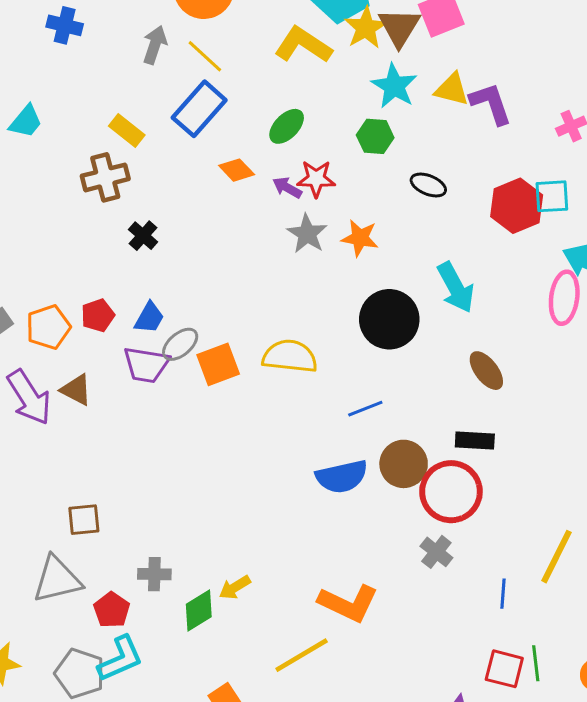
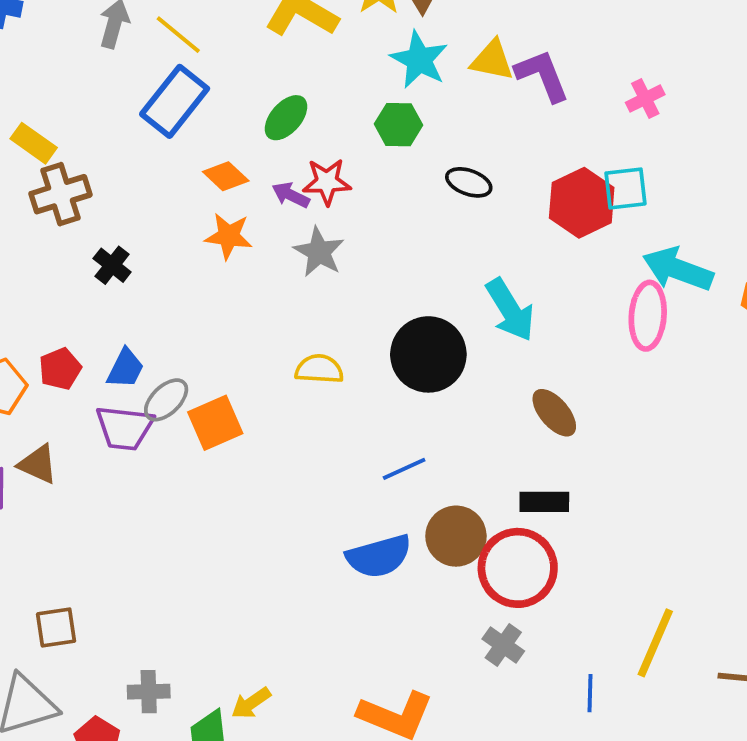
yellow rectangle: (127, 130) -> (34, 143), moved
orange star: (360, 238) -> (229, 236), moved
yellow semicircle: (290, 356) -> (319, 369), moved, size x0.7

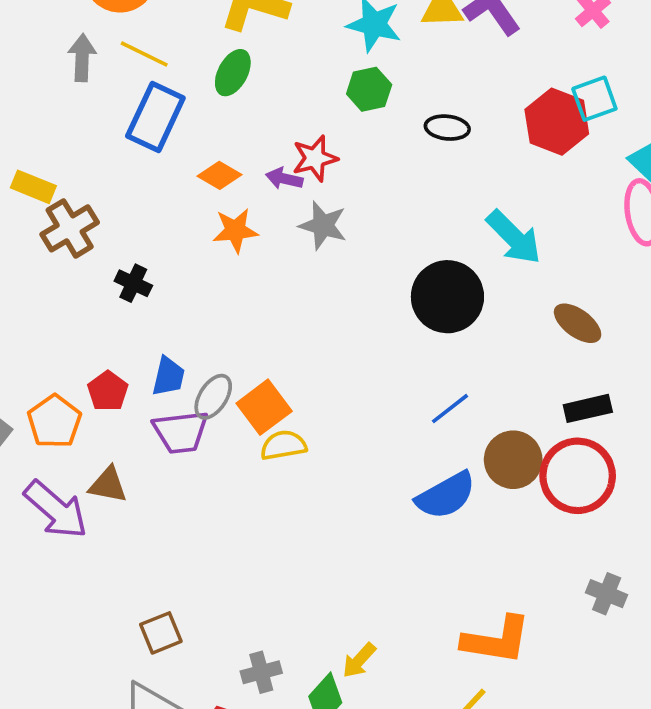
green ellipse: (286, 118) -> (233, 73), moved
yellow semicircle: (319, 369) -> (283, 445), moved
gray cross: (503, 645) -> (607, 594), moved

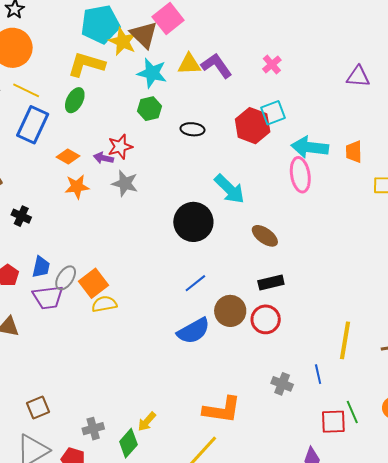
red circle: (578, 476) -> (266, 319), size x0.7

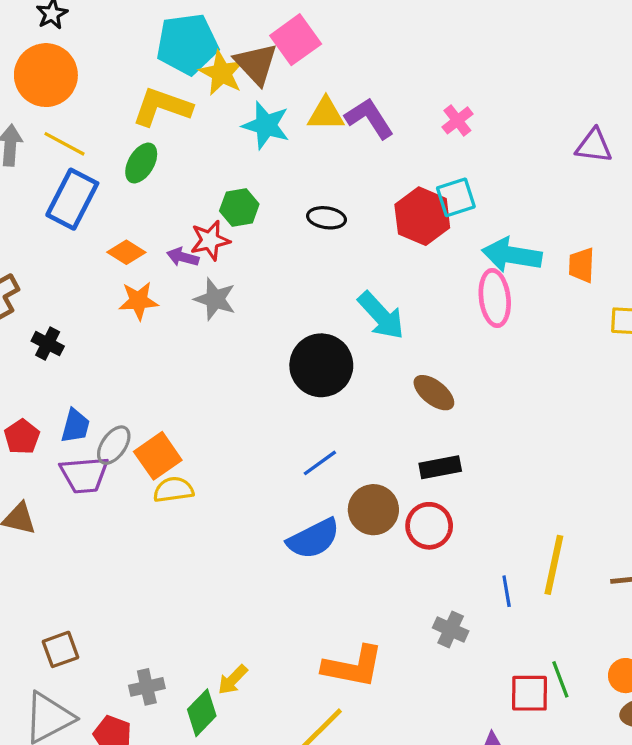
green hexagon: (150, 109) -> (239, 208), moved
blue line: (318, 374) -> (507, 591), moved

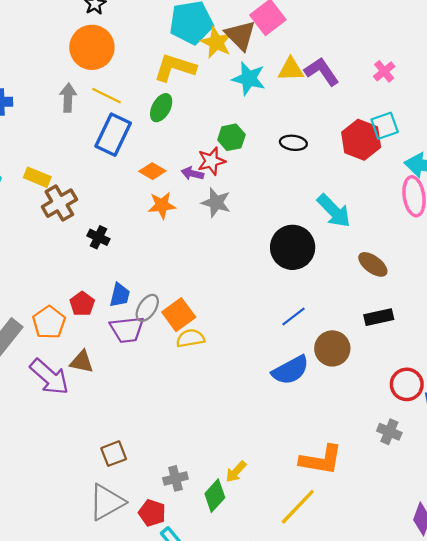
red circle: (429, 526) -> (407, 384), moved

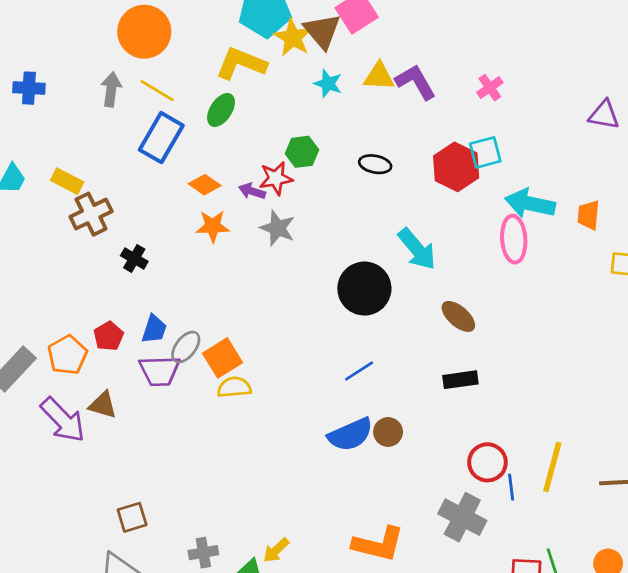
cyan star: (249, 79) -> (328, 84), size x0.7
brown circle: (332, 348) -> (388, 432), moved, size x0.7
gray cross: (389, 432) -> (462, 517), size x1.6

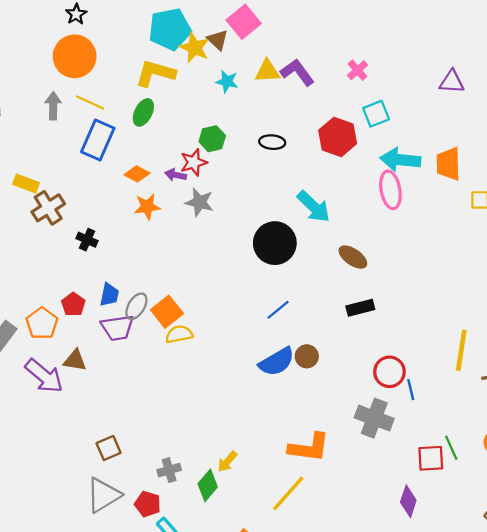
brown triangle: (322, 31) -> (218, 40), size x0.7
cyan square: (485, 152) -> (376, 114), moved
orange trapezoid: (588, 215) -> (448, 164), size x1.4
yellow line: (552, 467) -> (461, 350), moved

